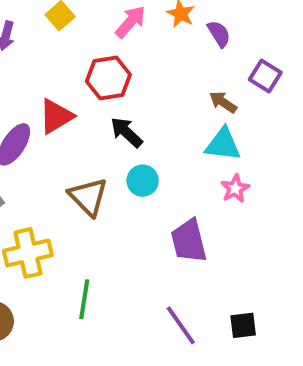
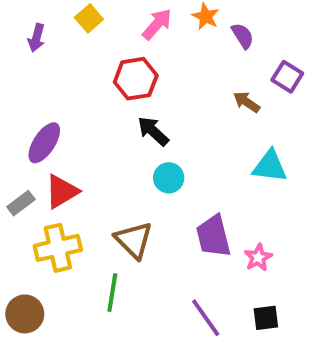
red triangle: (56, 116) -> (62, 191), moved
cyan triangle: (223, 144) -> (270, 166), moved
pink star: (235, 189) -> (258, 258), moved
brown triangle: (88, 197) -> (134, 240), moved

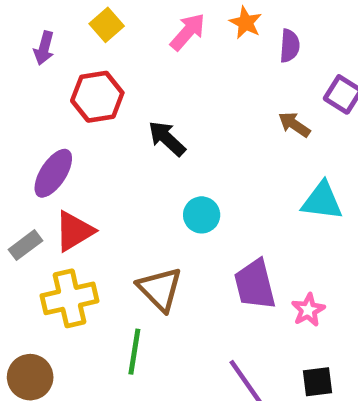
purple semicircle: (243, 36) -> (290, 46), turned 36
red hexagon: (136, 79) -> (97, 97), moved
black arrow: (153, 131) -> (167, 138), moved

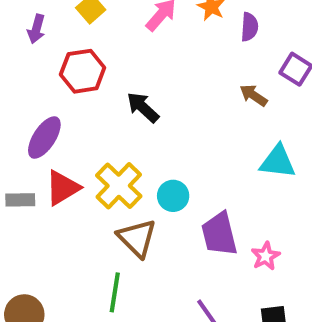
cyan circle: (202, 215) -> (173, 196), moved
gray rectangle: (25, 245) -> (20, 200), turned 36
yellow cross: (70, 298) -> (119, 186), moved, turned -33

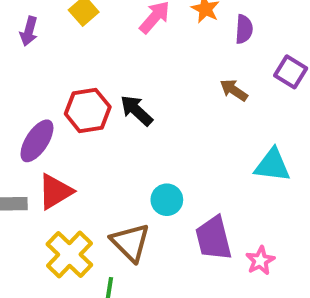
red hexagon: (83, 71) -> (88, 110), moved
brown arrow: (254, 95) -> (234, 90), moved
yellow cross: (119, 186) -> (69, 255), moved

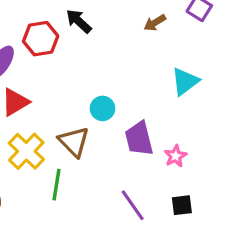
brown arrow: (234, 90) -> (155, 23), turned -65
black arrow: (136, 110) -> (79, 21), moved
cyan triangle: (272, 165) -> (185, 81), turned -44

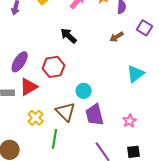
red hexagon: (41, 39) -> (54, 67), moved
purple trapezoid: (139, 139) -> (95, 115), moved
yellow cross: (26, 151) -> (36, 118), size x0.7

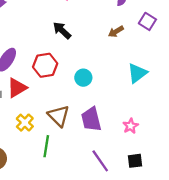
cyan circle: (84, 91) -> (83, 78), moved

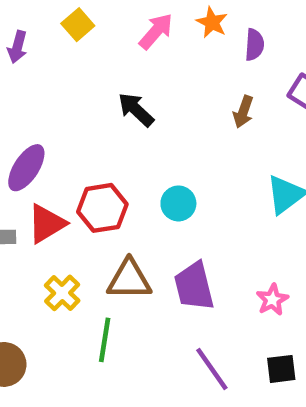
brown arrow: (116, 32) -> (243, 112), turned -40
red hexagon: (45, 65) -> (102, 208), moved
brown triangle: (59, 116) -> (129, 279), turned -45

